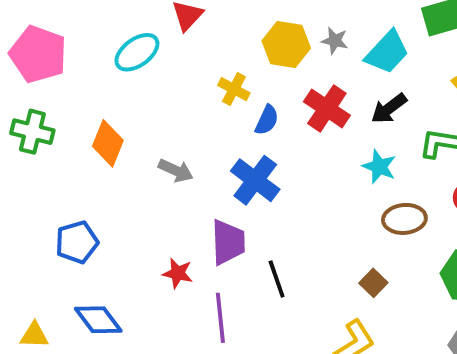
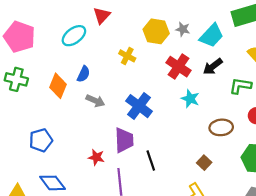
blue semicircle: (267, 120) -> (84, 74), moved
cyan star: (379, 167) -> (190, 99), moved

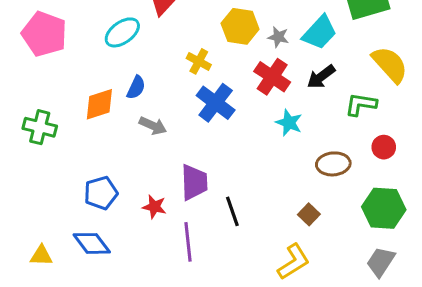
gray star: (183, 29) -> (278, 37), moved
green cross: (16, 79) -> (40, 127), moved
orange diamond: (58, 86) -> (99, 104), turned 50
blue cross: (139, 106) -> (216, 103), moved
blue pentagon: (41, 140) -> (101, 193), moved

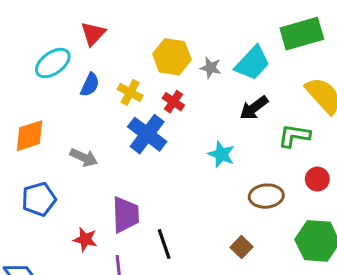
red cross: (272, 77) -> (173, 102), moved, size x0.6
blue semicircle: (136, 87) -> (90, 85), moved
blue pentagon: (101, 193) -> (39, 199), moved

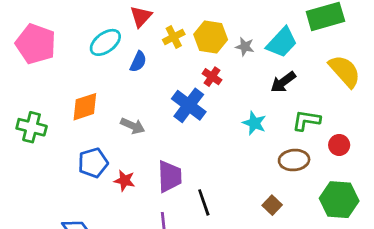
yellow cross: (130, 92) -> (174, 37), moved, turned 35
green L-shape: (294, 136) -> (306, 120), moved
red star: (85, 239) -> (124, 181), moved

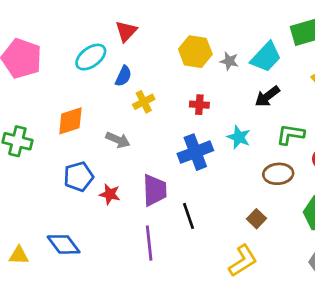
yellow cross: (174, 37) -> (144, 102), moved
red cross: (212, 77) -> (199, 105), moved, turned -30
blue cross: (189, 105) -> (195, 152), moved, turned 32

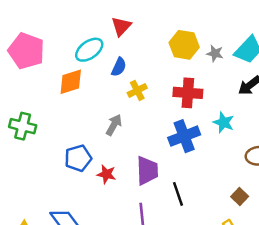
red cross: (199, 105) -> (188, 93), size x1.6
orange diamond: (70, 121) -> (71, 82), moved
gray arrow: (118, 140) -> (114, 125), turned -85

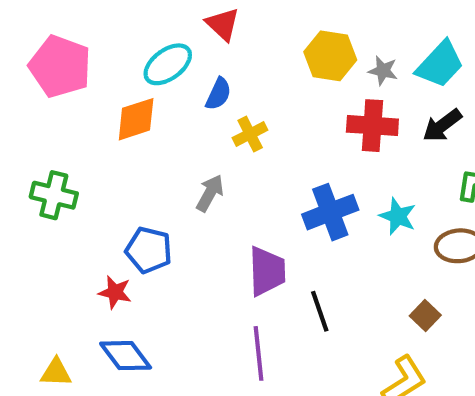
red triangle: (121, 26) -> (223, 24), turned -30
red cross: (188, 93) -> (372, 126), moved
cyan star: (224, 122) -> (398, 216), moved
blue pentagon: (78, 158) -> (149, 250), turned 30
red star: (106, 174) -> (115, 292), moved

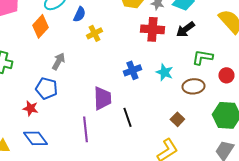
orange diamond: (136, 119) -> (40, 26), turned -30
gray arrow: (210, 193) -> (58, 61), moved
blue cross: (330, 212) -> (132, 70), size x0.7
purple line: (258, 353) -> (85, 129), moved

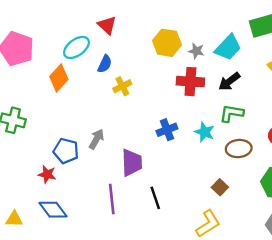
green L-shape: (202, 57) -> (232, 113), moved
gray arrow: (58, 61) -> (96, 139), moved
black line: (127, 117) -> (155, 198), moved

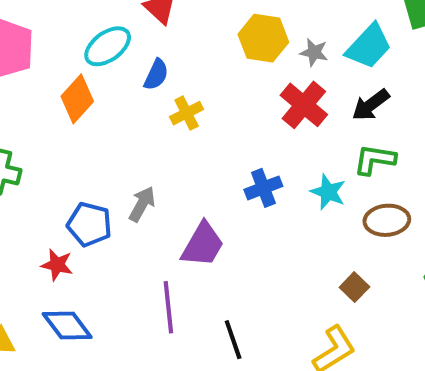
red cross: (190, 82) -> (304, 105), turned 36
purple trapezoid: (132, 163) -> (203, 245), turned 32
black line: (155, 198) -> (233, 340), moved

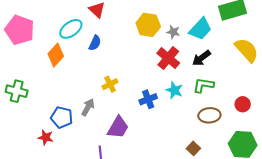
yellow cross: (187, 113) -> (110, 84), moved
cyan star: (328, 192) -> (174, 90), moved

